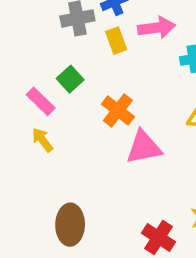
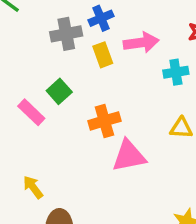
orange cross: (118, 110) -> (104, 121), turned 36
yellow arrow: (42, 140) -> (33, 187), moved

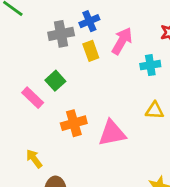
pink arrow: (141, 43) -> (122, 41), turned -52
orange cross: (104, 121) -> (74, 123), moved

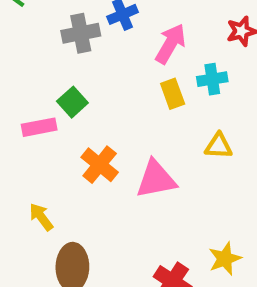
yellow rectangle: (91, 51) -> (173, 94), moved
pink rectangle: (33, 98) -> (39, 127), turned -55
orange cross: (74, 123) -> (100, 165), turned -35

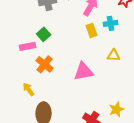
orange cross: (100, 165) -> (45, 64), moved

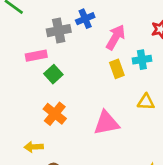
pink rectangle: (28, 46) -> (36, 56), moved
yellow arrow: (29, 89) -> (34, 147), turned -56

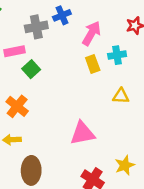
orange cross: (55, 114) -> (17, 106), moved
pink triangle: (106, 123) -> (82, 133), moved

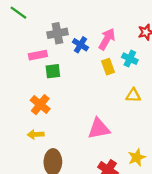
blue cross: (62, 15) -> (80, 45), moved, turned -35
cyan cross: (117, 55) -> (130, 59), turned 35
green square: (31, 69) -> (53, 71), turned 35

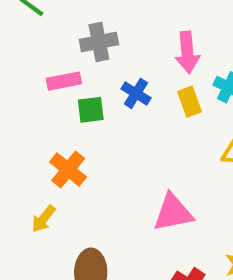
pink arrow: (107, 39) -> (187, 52), turned 145
blue cross: (80, 45) -> (136, 93), moved
yellow arrow: (36, 134) -> (43, 219), moved, turned -49

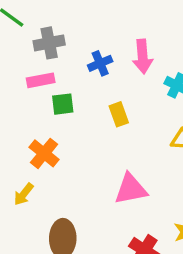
gray cross: (99, 42) -> (49, 43), moved
blue cross: (136, 93) -> (100, 63), moved, turned 35
yellow rectangle: (189, 102) -> (119, 114), moved

